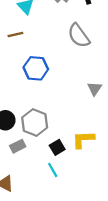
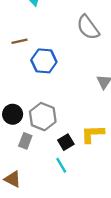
brown line: (15, 34) -> (20, 41), moved
gray rectangle: (18, 146) -> (25, 141), turned -42

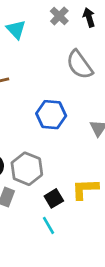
blue hexagon: (44, 61) -> (51, 115), moved

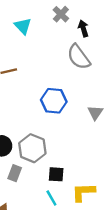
black arrow: (89, 17) -> (83, 28), moved
yellow L-shape: (85, 189) -> (83, 192), moved
black square: (54, 198) -> (56, 174), turned 35

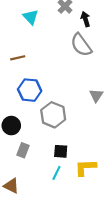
blue hexagon: (54, 101) -> (30, 90), moved
gray hexagon: (32, 148) -> (53, 115), moved
cyan line: (51, 198) -> (56, 173), turned 56

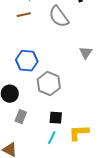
gray semicircle: (81, 45) -> (59, 17), moved
brown line: (18, 58) -> (24, 15), moved
gray triangle: (96, 95) -> (86, 53), moved

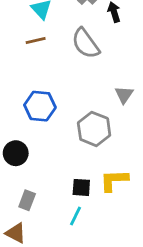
gray hexagon: (49, 84) -> (94, 129), moved
gray rectangle: (21, 117) -> (27, 200), moved
yellow L-shape: (79, 133) -> (114, 180), moved

